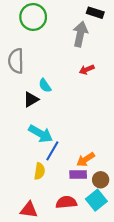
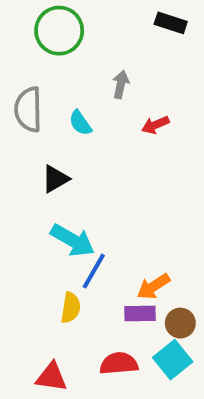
gray arrow: (80, 34) -> (121, 84), moved, size x0.6
cyan semicircle: (45, 86) -> (80, 123), moved

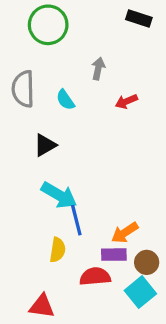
blue line: (94, 271) -> (76, 220), turned -44
red semicircle: (119, 363) -> (95, 276), moved

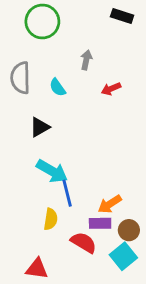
red semicircle: (95, 276) -> (84, 243), turned 36

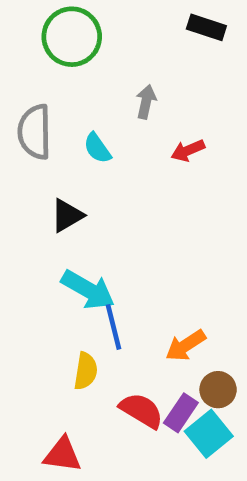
purple rectangle: (100, 223) -> (181, 413), moved, turned -55

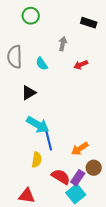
black rectangle: (206, 27) -> (89, 23), moved
green circle: (72, 37) -> (31, 16), size x0.7
cyan square: (209, 434) -> (76, 194), moved

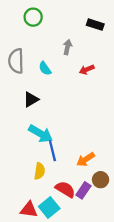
cyan square: (76, 194) -> (49, 207), moved

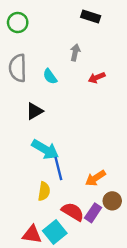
green circle: (33, 17) -> (18, 23), moved
black rectangle: (95, 25) -> (91, 17), moved

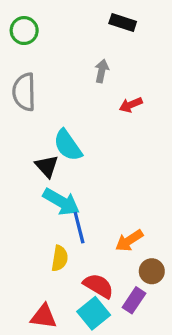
cyan semicircle: (50, 76) -> (68, 145), moved, size x1.5
black triangle: (34, 111) -> (47, 166), moved, turned -42
purple rectangle: (93, 213) -> (134, 300), moved
cyan square: (55, 232) -> (94, 313), moved

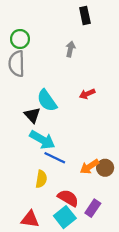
black rectangle: (123, 22) -> (85, 15), turned 60
green circle: (24, 31) -> (20, 39), moved
red arrow: (131, 105) -> (87, 94), moved
blue line: (79, 228) -> (55, 158), turned -50
brown circle: (152, 271) -> (105, 168), moved

